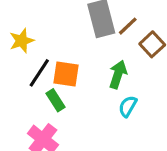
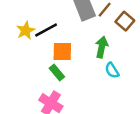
black line: (39, 73) -> (46, 30), moved, turned 35
cyan semicircle: (128, 106) -> (112, 70), turned -56

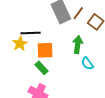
yellow star: (26, 30) -> (20, 44), moved
black line: (46, 30) -> (31, 33), turned 30

